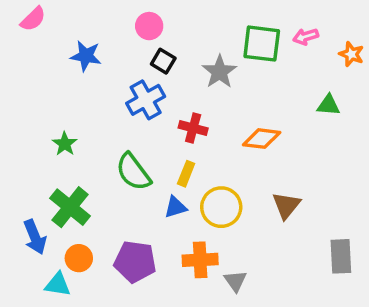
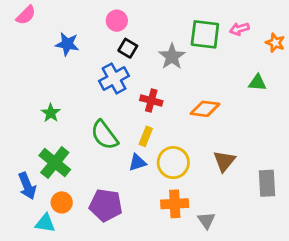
gray rectangle: (341, 256) -> (267, 183), moved
orange cross: (200, 260) -> (175, 204), moved
gray triangle: (235, 281) -> (206, 220), moved

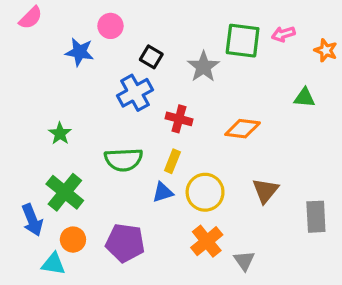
pink circle: (117, 21) -> (110, 26), moved
green semicircle: (104, 135) -> (124, 160), turned -56
orange cross: (175, 204) -> (207, 241), turned -36

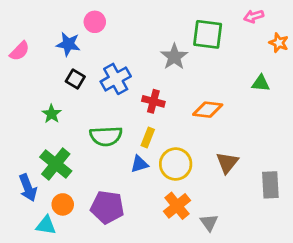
pink semicircle: (31, 18) -> (20, 51), moved
pink arrow: (283, 34) -> (254, 16), moved
black square: (151, 57) -> (75, 79), moved

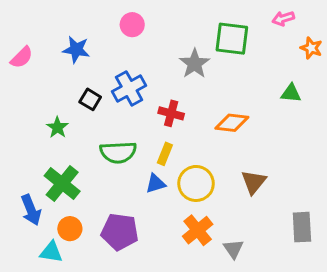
pink circle: (95, 22) -> (132, 25), moved
black square: (75, 79) -> (90, 99), moved
gray rectangle: (270, 185) -> (302, 227), moved

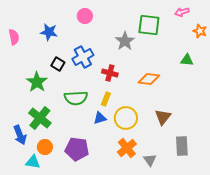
pink semicircle: (22, 57) -> (14, 37), turned -56
green star: (57, 127) -> (37, 82), size x1.5
gray rectangle: (302, 227) -> (182, 146), moved

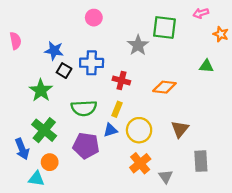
blue star: (49, 32) -> (54, 51), moved
blue cross: (83, 57) -> (92, 63), turned 30
purple pentagon: (77, 149) -> (86, 146), moved

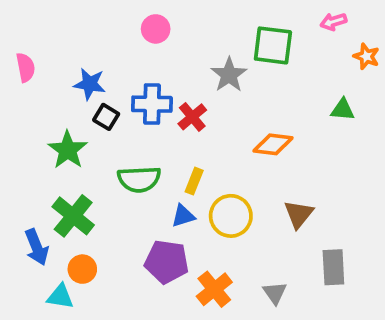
red cross: (121, 80) -> (192, 117), moved, turned 35
purple pentagon: (86, 146) -> (167, 262), moved
orange cross: (140, 163) -> (214, 289), moved

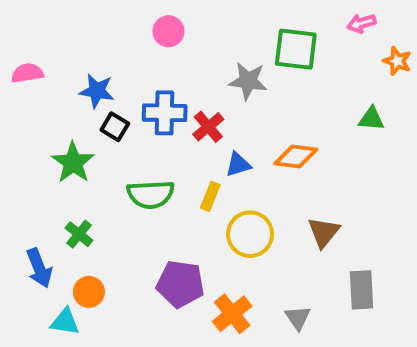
pink semicircle: (25, 67) -> (27, 73), turned -88
gray star: (229, 75) -> (248, 81), turned -30
green cross: (73, 216) -> (79, 234), size x0.6
blue triangle: (183, 216) -> (238, 165), moved

